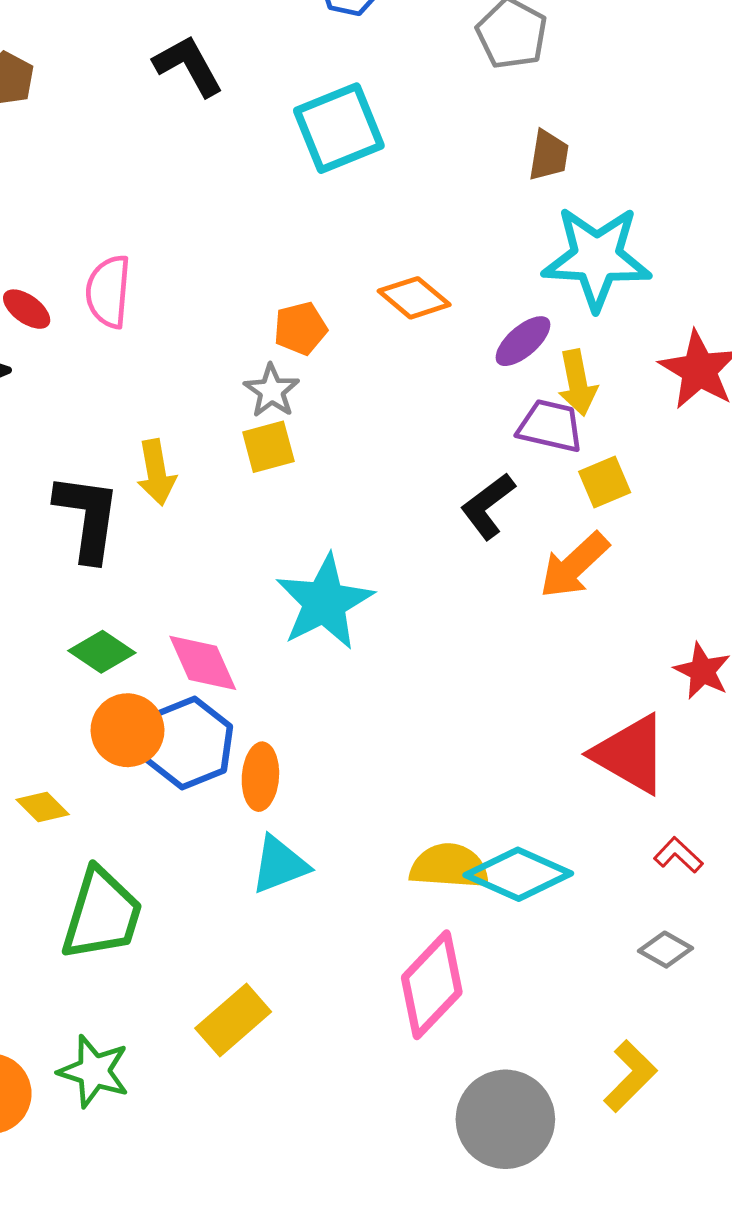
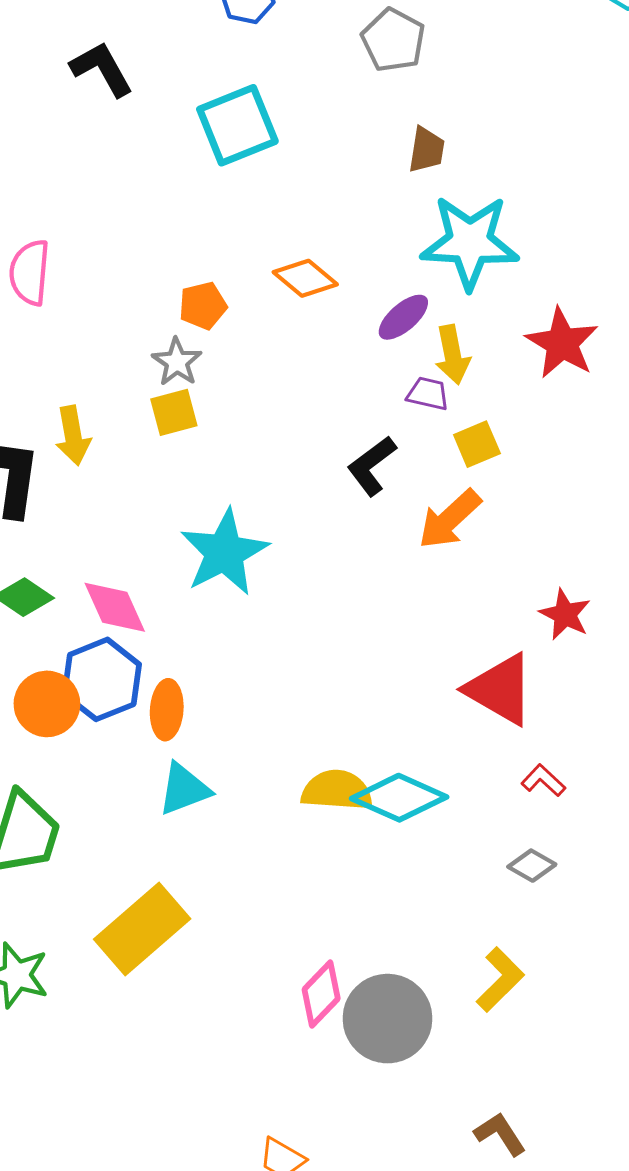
purple trapezoid: (550, 426) -> (428, 394), size x0.7
orange circle: (128, 730) -> (47, 704), moved
pink diamond: (432, 985) -> (321, 994), moved, size x0.7
yellow rectangle: (233, 1020) -> (142, 929), size x1.4

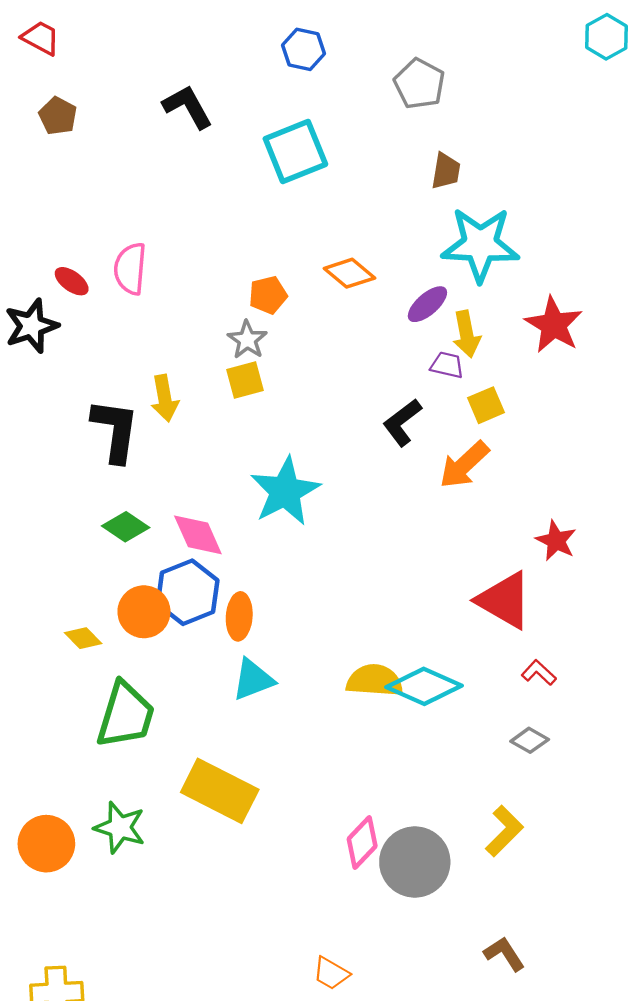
yellow rectangle: (142, 929) -> (220, 791), turned 68

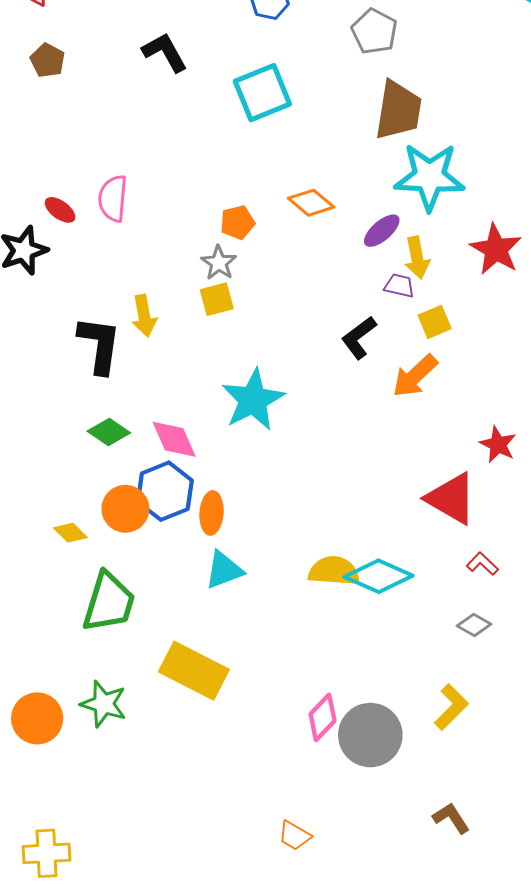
brown trapezoid: (446, 171) -> (398, 110), size x1.8

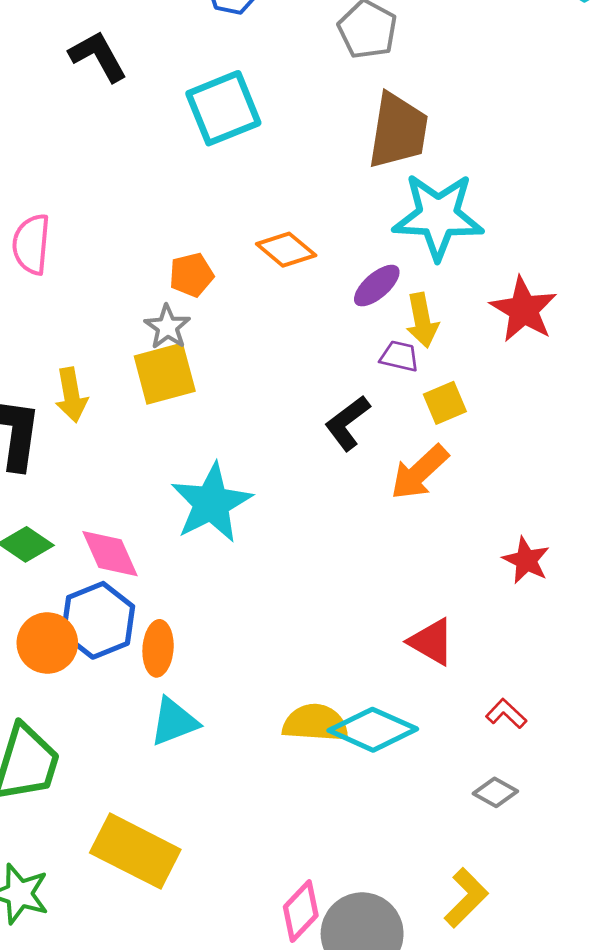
yellow square: (217, 299) -> (165, 374), size x1.4
red triangle: (451, 498) -> (431, 642), moved, size x0.7

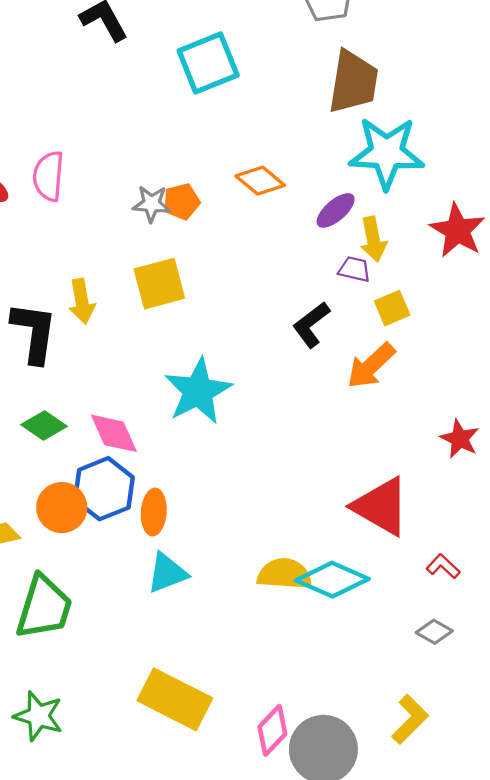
gray star: (167, 327) -> (152, 204), moved, turned -30
red triangle: (431, 642) -> (381, 506), size x1.5
yellow rectangle: (135, 851) -> (175, 699), moved

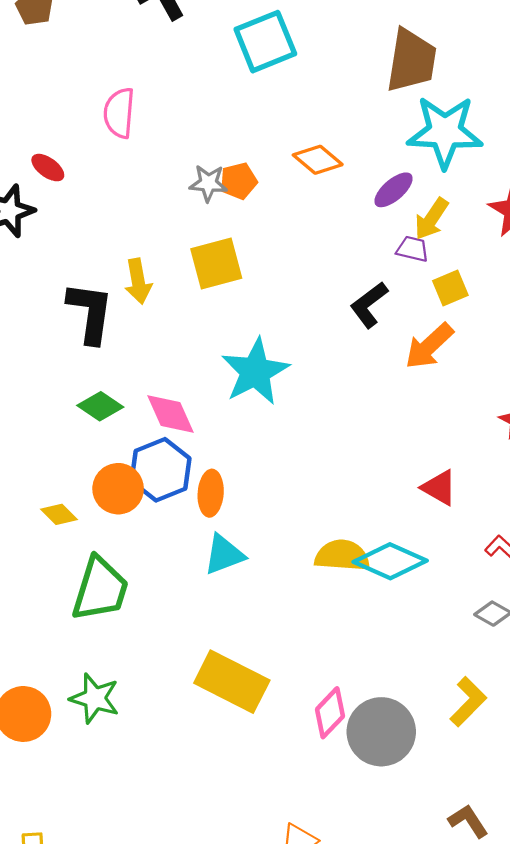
pink semicircle: (48, 176) -> (119, 113), moved
yellow arrow: (373, 239) -> (431, 219), turned 45
red triangle: (381, 506) -> (439, 488), size x0.6

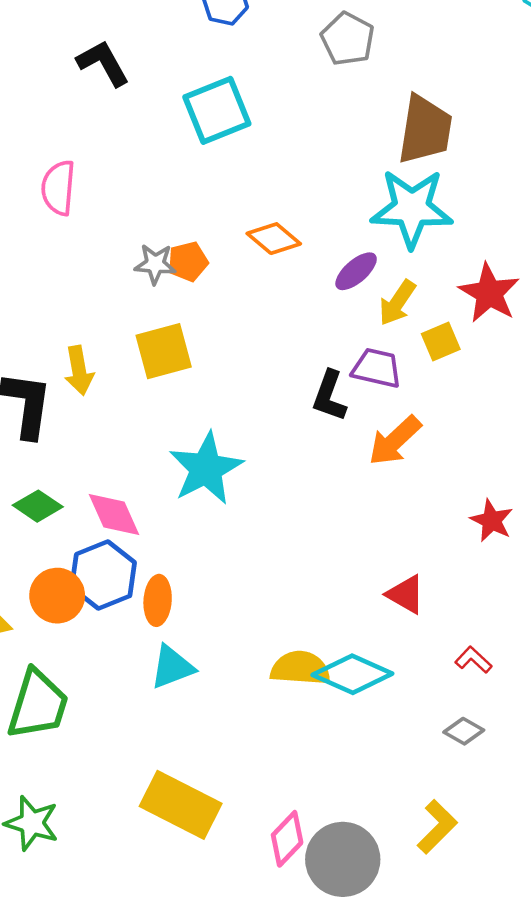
brown trapezoid: (411, 61) -> (425, 130), moved
purple trapezoid: (412, 249) -> (377, 368), moved, size x1.4
yellow square: (450, 288) -> (441, 341), moved
black L-shape: (369, 305) -> (329, 396), turned -33

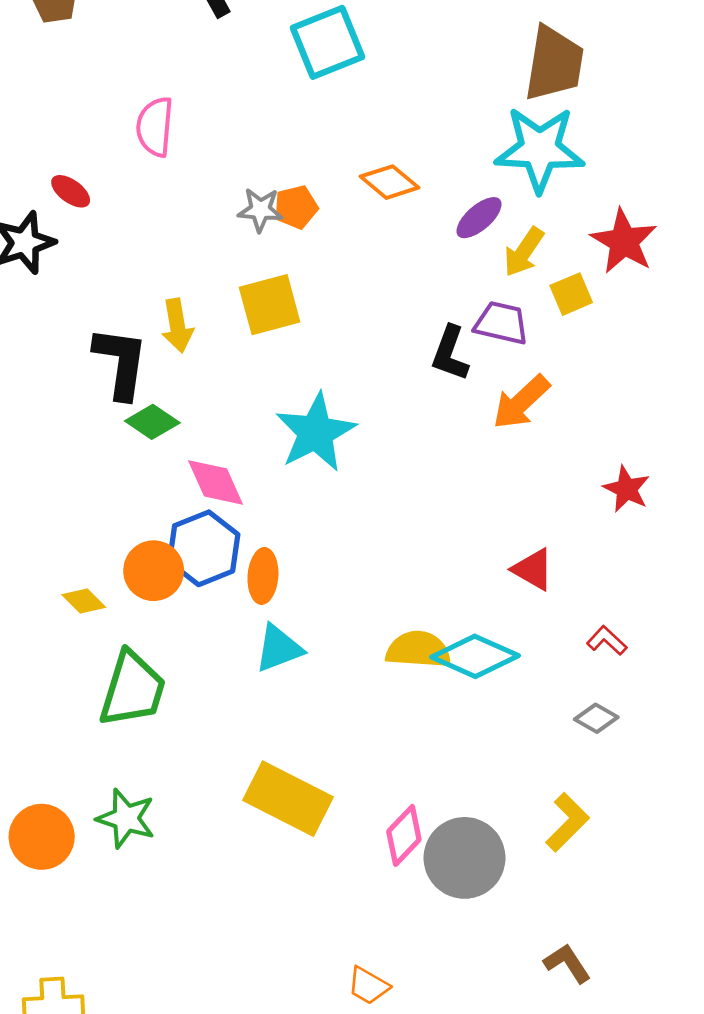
green diamond: (38, 506) -> (152, 422), moved

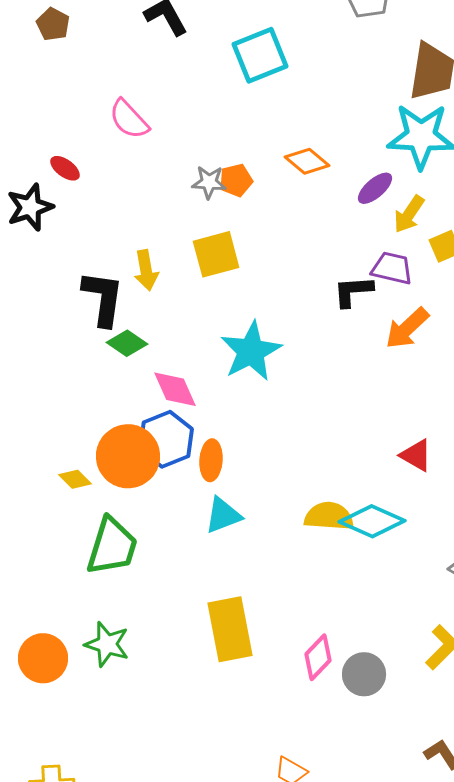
pink semicircle: (155, 127) -> (129, 119), turned -48
black L-shape: (450, 353) -> (353, 291), turned 66
orange circle: (154, 571) -> (128, 456), size x1.4
yellow rectangle: (288, 799) -> (230, 629), turned 52
gray circle: (465, 858) -> (364, 674), size x0.7

